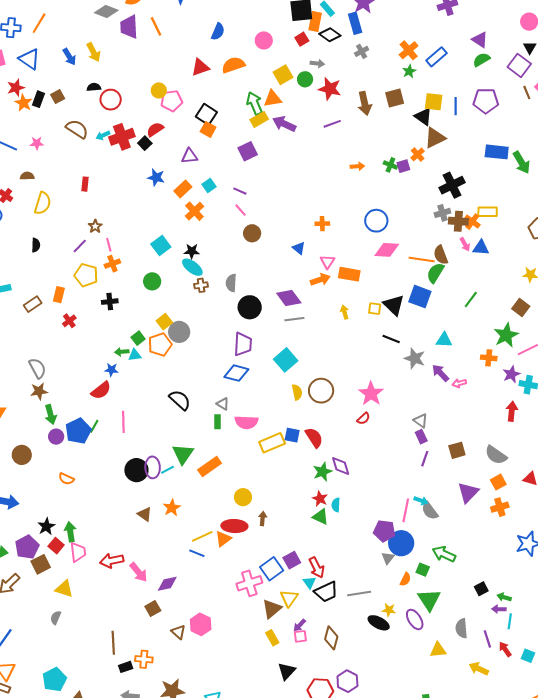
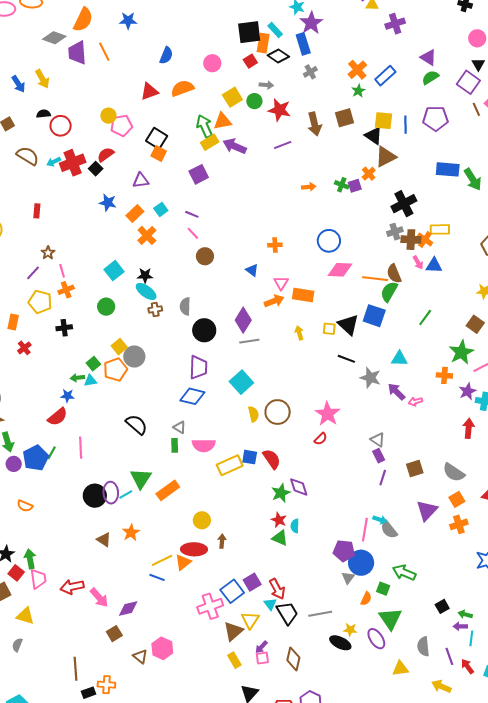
purple diamond: (289, 298) -> (243, 320), turned 70
black trapezoid: (326, 592) -> (287, 613), turned -95

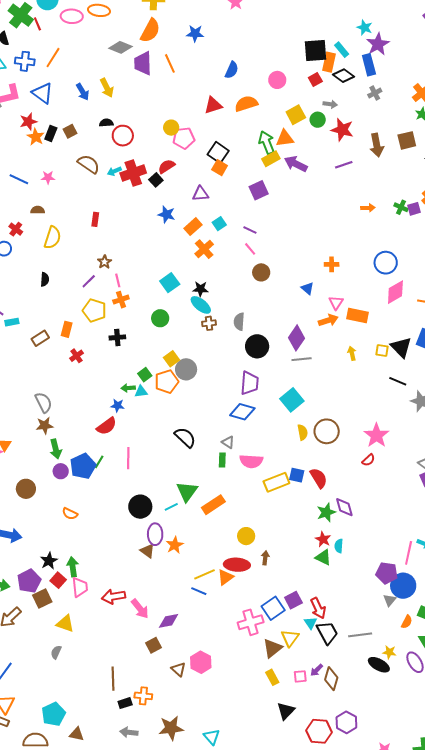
pink diamond: (340, 270) -> (395, 292), turned -35
purple ellipse: (111, 493) -> (155, 534), moved
purple arrow: (261, 647) -> (317, 670), moved

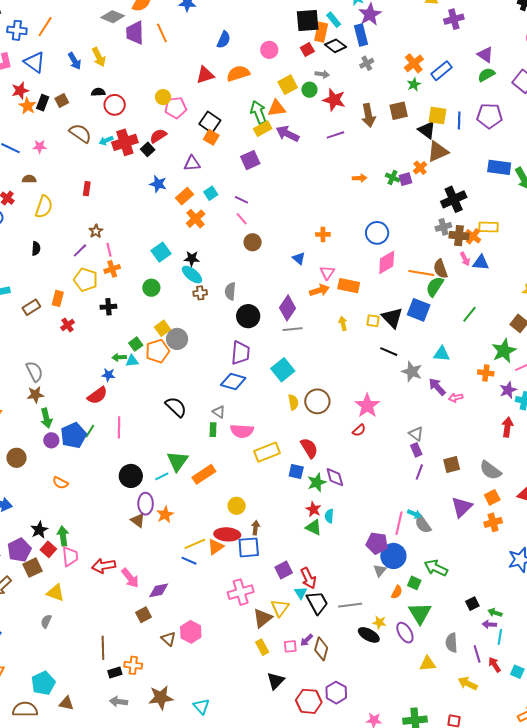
blue square: (297, 475) -> (296, 471), moved
blue square: (273, 608) -> (249, 547), moved, turned 30

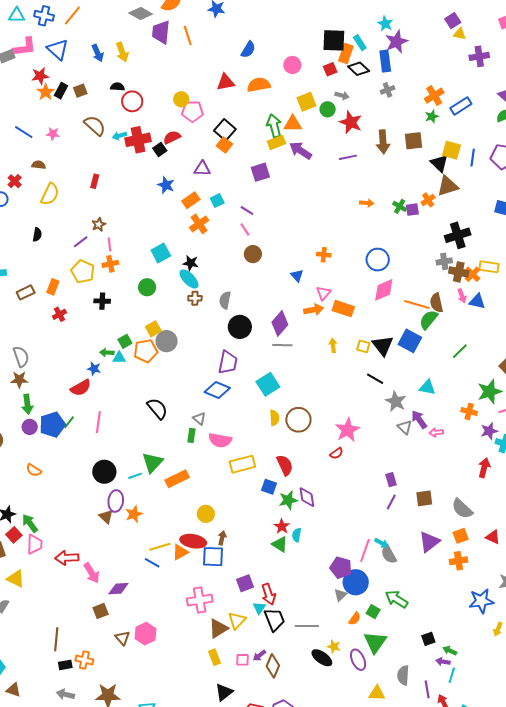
gray triangle: (416, 434) -> (405, 427), moved
green arrow: (63, 536) -> (30, 523), turned -36

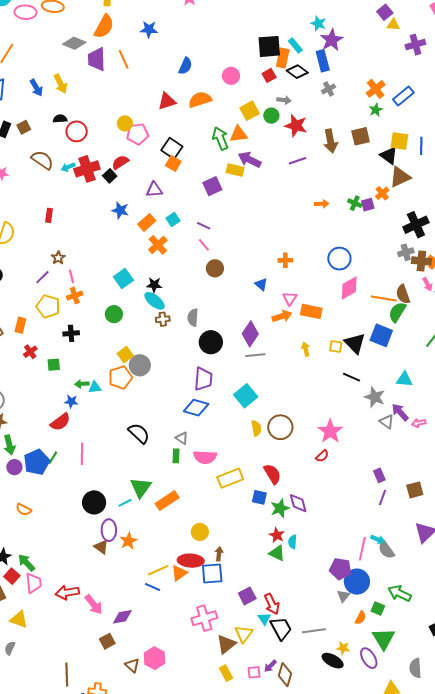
yellow rectangle: (276, 142) -> (235, 170), moved, turned 42
green square: (125, 341) -> (54, 365), moved, turned 32

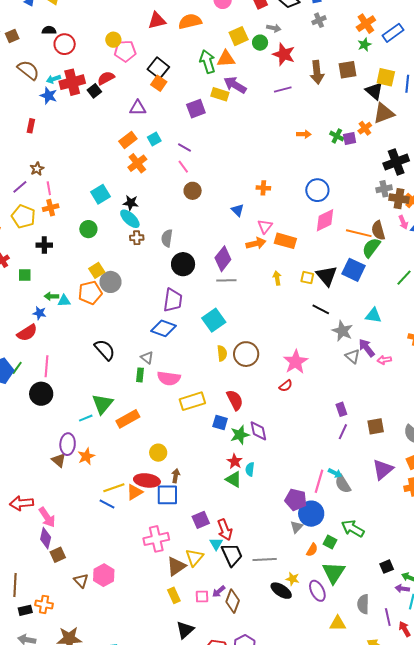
blue star: (120, 210) -> (49, 96), moved
black circle: (94, 502) -> (41, 394), moved
purple diamond: (122, 617) -> (46, 538), moved, turned -70

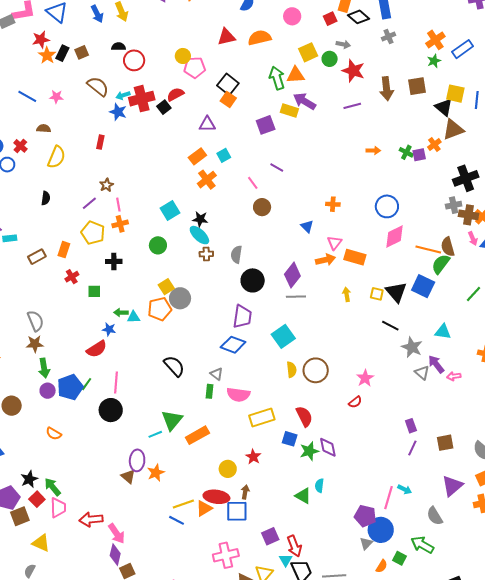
purple line: (184, 148) -> (277, 168), moved
pink star: (296, 362) -> (365, 378), size x0.7
red star: (235, 461) -> (253, 457), moved
gray semicircle: (343, 484) -> (435, 516), moved

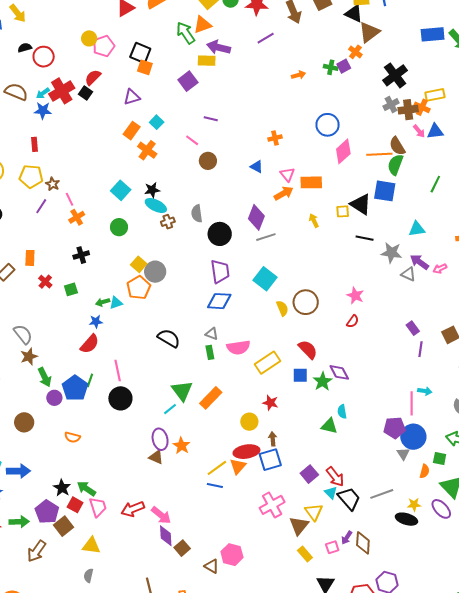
yellow pentagon: (93, 233) -> (31, 177), moved

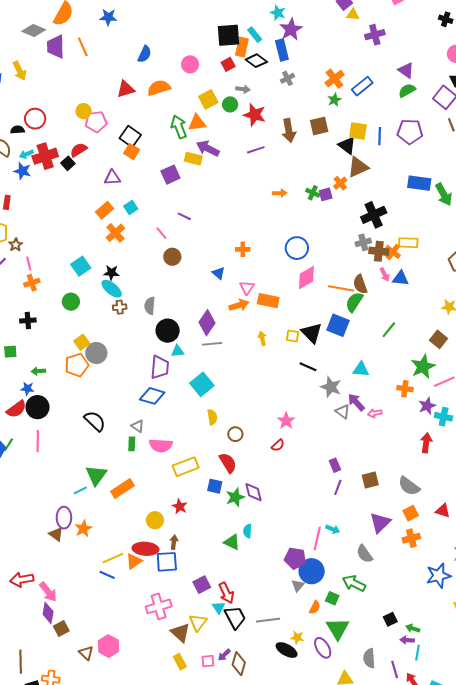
black semicircle: (25, 48) -> (18, 130), moved
brown circle: (306, 302) -> (235, 434), moved, size x0.6
cyan triangle: (116, 303) -> (178, 351), moved
black circle: (120, 398) -> (38, 407), moved
brown triangle: (299, 526) -> (180, 633), turned -40

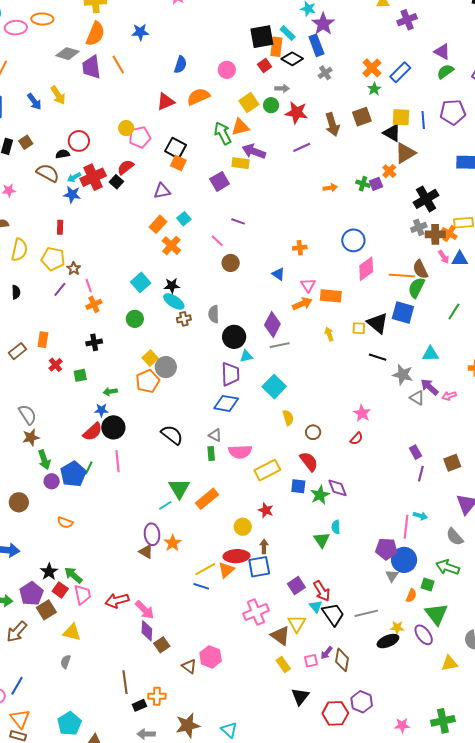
green triangle: (232, 542) -> (322, 540), turned 36
black ellipse: (287, 650) -> (388, 641), turned -45

